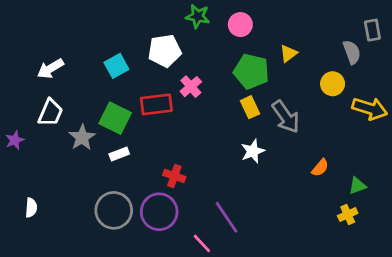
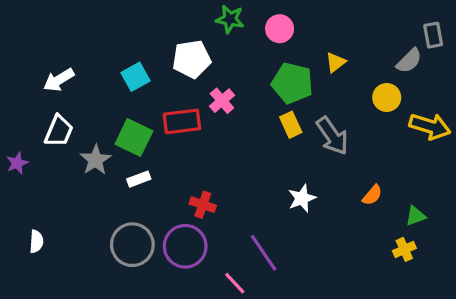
gray semicircle: (352, 52) -> (409, 61), turned 65
white star: (253, 151) -> (302, 198), moved

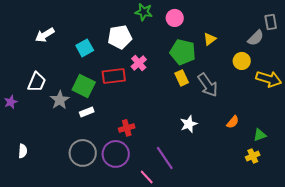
white arrow: (59, 80) -> (45, 35), moved
red cross: (203, 205) -> (127, 128), turned -35

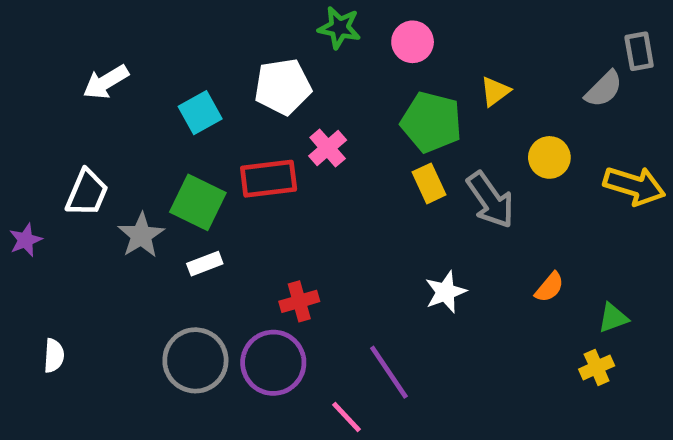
yellow circle: (242, 61) -> (549, 157), moved

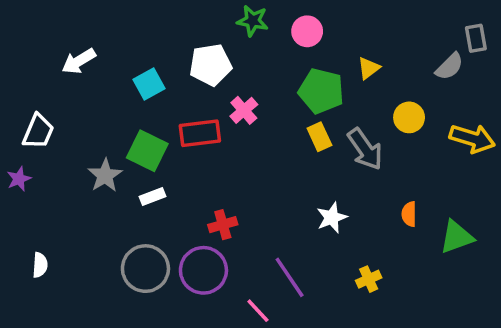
white trapezoid: (87, 193) -> (38, 131), moved
orange semicircle: (549, 287) -> (409, 214), turned 140
green triangle: (613, 318) -> (456, 237), size x1.5
yellow cross: (597, 367) -> (369, 279), moved

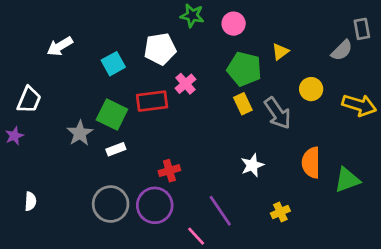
orange semicircle: (409, 214) -> (311, 163), size x1.6

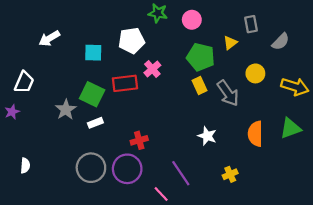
gray rectangle: (362, 29) -> (251, 24), moved
cyan square: (113, 64) -> (93, 53), turned 30
white star: (252, 165) -> (207, 136), turned -30
green triangle: (347, 180) -> (290, 128), moved

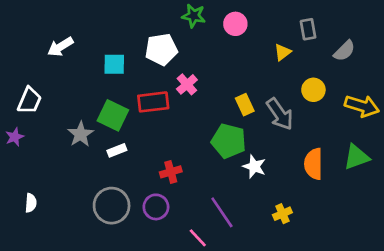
green pentagon: (201, 57) -> (229, 141), moved
purple circle: (127, 169) -> (156, 207), size x0.7

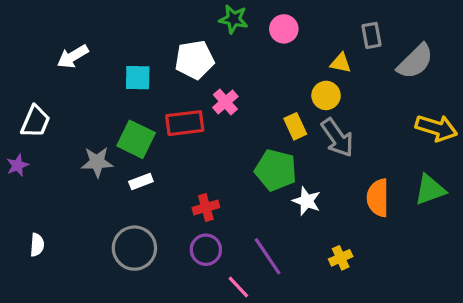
gray semicircle: (344, 51) -> (415, 61), size x1.4
yellow triangle: (282, 52) -> (341, 63), turned 48
yellow circle: (313, 90) -> (326, 95), moved
gray star: (81, 134) -> (97, 162), turned 30
purple circle: (156, 207) -> (206, 250), moved

